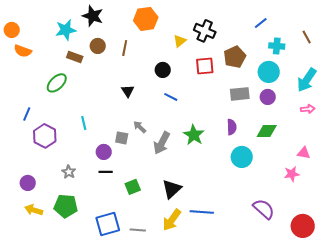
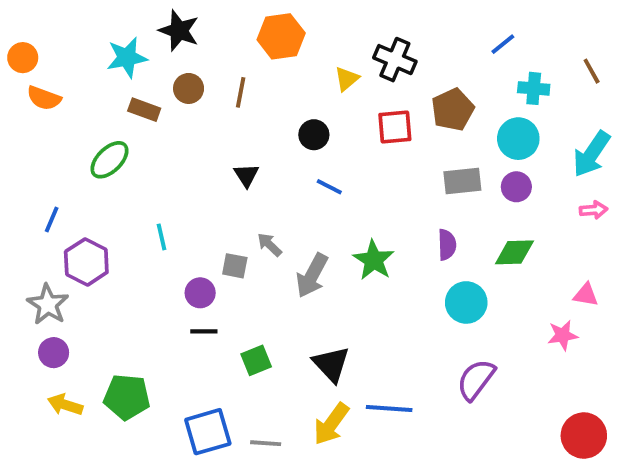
gray star: (69, 172) -> (48, 304), moved, size x1.5
black triangle: (172, 189) -> (331, 364), turned -30
purple semicircle: (264, 209) -> (476, 380), moved, turned -95

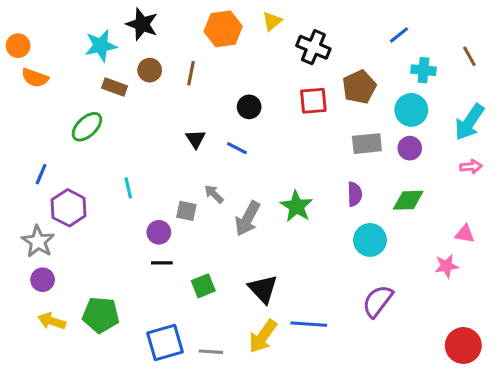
yellow triangle: (347, 79) -> (272, 21), moved
blue line: (329, 187) -> (237, 148), moved

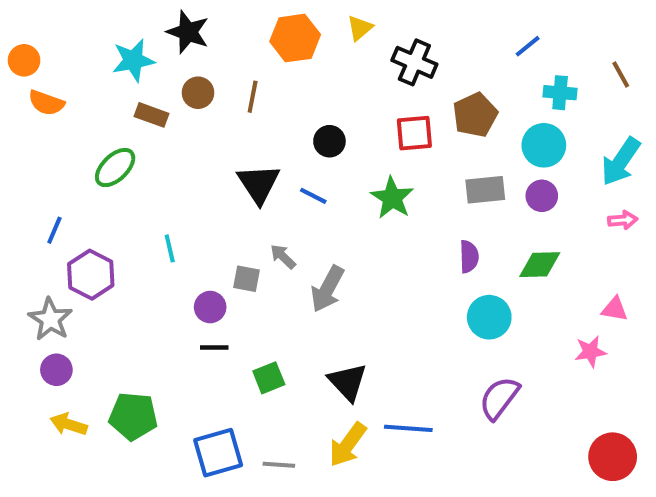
black triangle: (196, 139) -> (259, 184), size x1.6
green star: (297, 206) -> (392, 198), moved

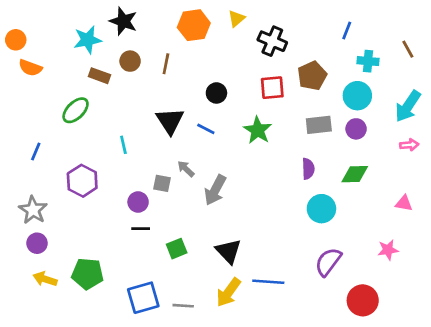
blue line: (528, 46) -> (347, 31), turned -30
cyan line: (170, 248) -> (123, 145), moved
purple hexagon: (91, 275) -> (82, 181), moved
pink star: (590, 352) -> (388, 250), moved
red circle: (613, 457) -> (363, 300), moved

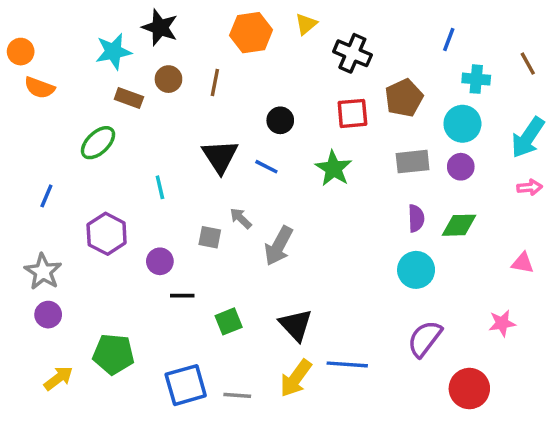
purple semicircle: (308, 169) -> (416, 218), moved
purple circle: (138, 202) -> (160, 261), moved
yellow arrow: (45, 279) -> (58, 378), moved, turned 125

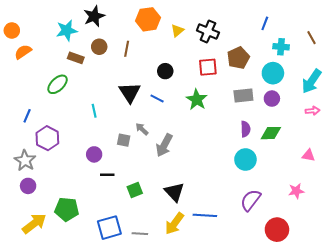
yellow triangle: (306, 24) -> (177, 30), moved
black star: (160, 27) -> (94, 16), turned 30
orange semicircle: (40, 88) -> (23, 52), turned 126
purple hexagon: (107, 234) -> (47, 138), moved
yellow arrow: (58, 378) -> (34, 224), size x1.4

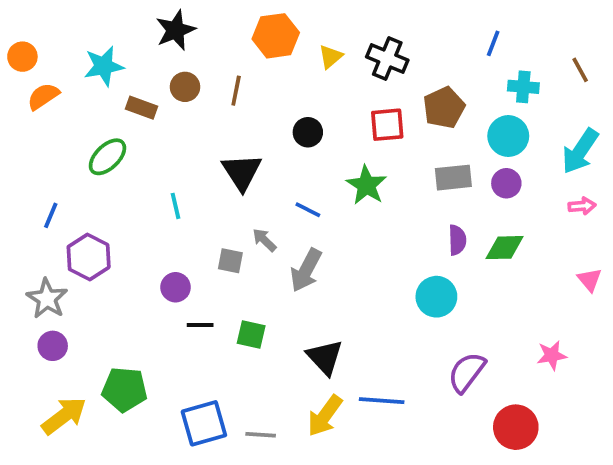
cyan star: (67, 30) -> (104, 66), moved
blue line: (157, 99) -> (308, 210), moved
pink triangle: (308, 155) -> (590, 280), moved, turned 40
cyan circle: (245, 159) -> (436, 297), moved
green square: (135, 190) -> (251, 335), moved, turned 35

